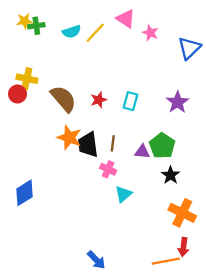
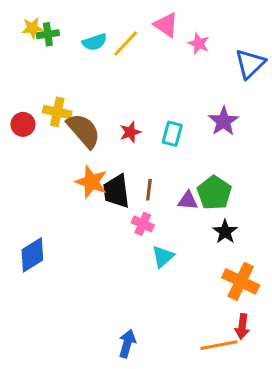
yellow cross: (27, 79) -> (57, 112), moved
purple star: (178, 102) -> (224, 121), moved
blue arrow: (96, 260) -> (127, 344), turned -120

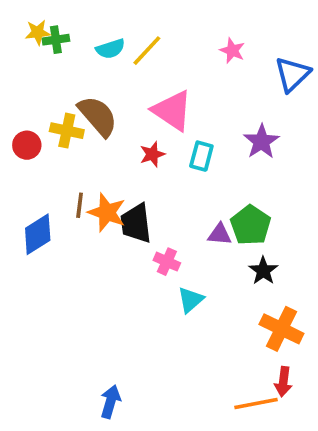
pink triangle: (166, 25) -> (172, 111), moved, size x1.4
brown semicircle: (84, 131) -> (98, 116), moved
brown line: (149, 190) -> (80, 205), moved
blue diamond: (32, 255) -> (38, 234), moved
blue arrow: (127, 344) -> (110, 402), moved

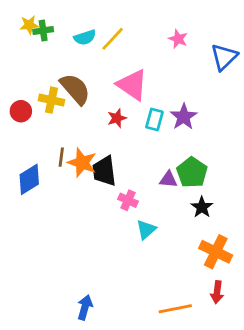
purple star: (261, 142) -> (184, 117), moved
orange line: (256, 403) -> (175, 309), moved

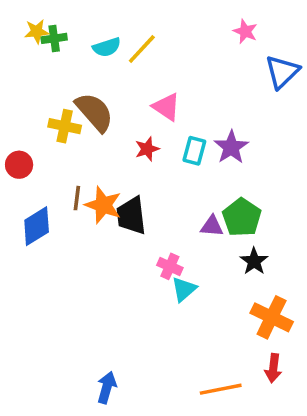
pink star: (178, 39) -> (245, 31), moved
pink triangle: (132, 85) -> (166, 107), size x0.7
red circle: (21, 111) -> (19, 165), moved
pink cross: (128, 200) -> (170, 266), moved

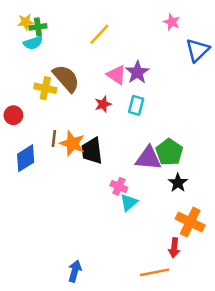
cyan semicircle: (107, 47) -> (33, 43), moved
purple star: (231, 147) -> (137, 72), moved
purple triangle: (212, 226) -> (148, 158), size x1.6
red arrow: (273, 368) -> (174, 248), moved

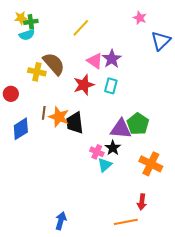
red star: (103, 104) -> (84, 85), size x1.5
black star: (178, 183) -> (113, 148), moved
orange cross: (190, 222) -> (151, 164), moved

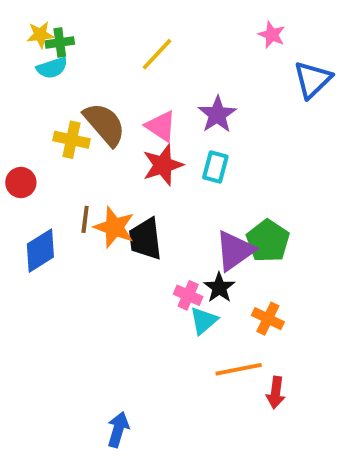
pink triangle: (95, 61) -> (161, 126), moved
purple triangle: (121, 129) -> (235, 251), turned -40
orange cross: (151, 164) -> (268, 319), moved, size x0.7
orange line: (126, 222) -> (239, 369), moved

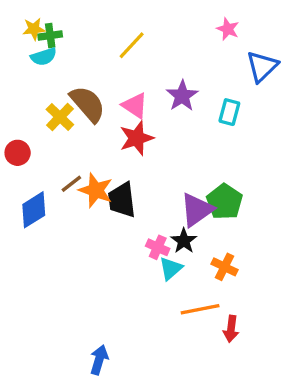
yellow cross: (71, 140) -> (60, 117), turned 32
cyan rectangle: (215, 167) -> (229, 112), moved
brown line: (85, 219) -> (71, 184), turned 45

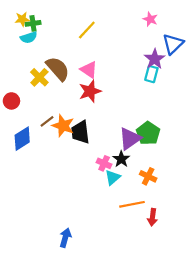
purple star: (182, 96) -> (155, 59), moved

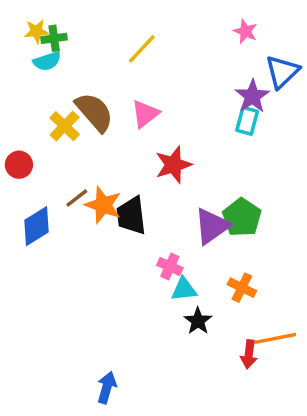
pink triangle: (89, 70) -> (145, 114), turned 48
red star: (90, 91) -> (173, 165), moved
black star: (121, 159) -> (198, 321), moved
cyan triangle: (113, 177) -> (184, 289), turned 35
orange line: (132, 204) -> (275, 338), moved

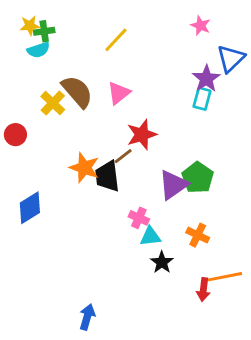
brown line: (77, 198) -> (123, 156), moved
blue diamond: (36, 226) -> (30, 208), moved

